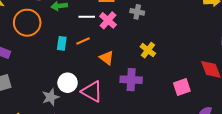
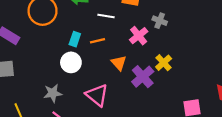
pink cross: (108, 20) -> (139, 36), moved
purple cross: (131, 80) -> (143, 77), moved, turned 35
white circle: (68, 83) -> (71, 62), moved

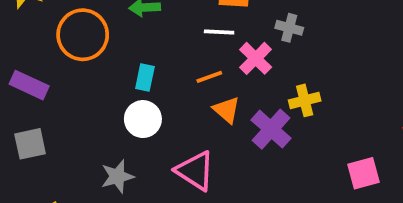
white line: (106, 16) -> (219, 32), moved
orange line: (97, 41) -> (209, 77), moved
yellow cross: (164, 63) -> (305, 100), turned 35

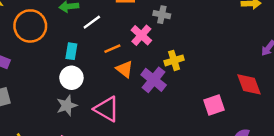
white line: (219, 32) -> (92, 22), moved, turned -36
gray star: (117, 176) -> (67, 106), moved

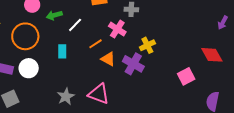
white circle: (71, 78) -> (29, 68), moved

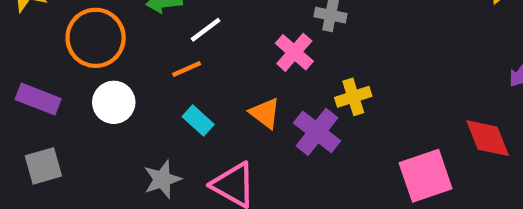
orange line: (95, 44) -> (187, 69), moved
cyan rectangle: (62, 51) -> (198, 121), moved, turned -56
white circle: (29, 68) -> (114, 102), moved
pink square: (186, 76) -> (426, 176), size x1.4

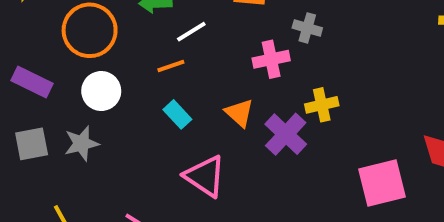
pink cross: (294, 52) -> (271, 59), turned 32
gray star: (162, 179) -> (82, 143), moved

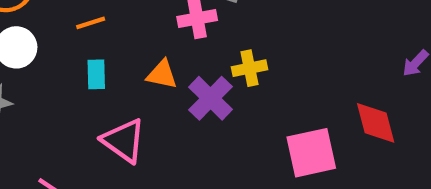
orange triangle: (239, 113) -> (162, 74), turned -32
cyan rectangle: (177, 114) -> (96, 74), turned 40

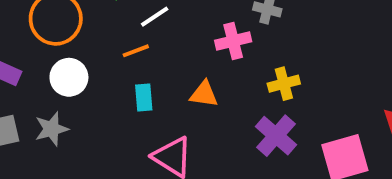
purple cross: (211, 98) -> (276, 136), moved

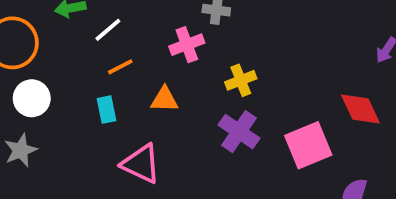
orange line: (136, 51) -> (120, 67), moved

